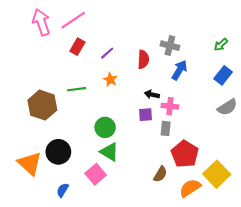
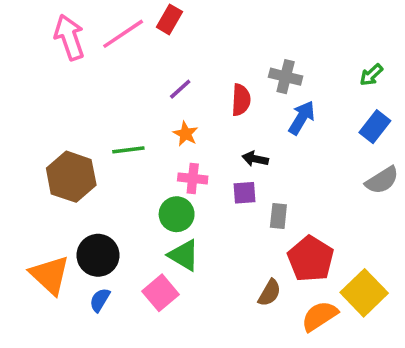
red rectangle: (77, 47) -> (169, 19), moved
pink cross: (170, 106) -> (193, 178), moved
blue semicircle: (63, 190) -> (100, 300), moved

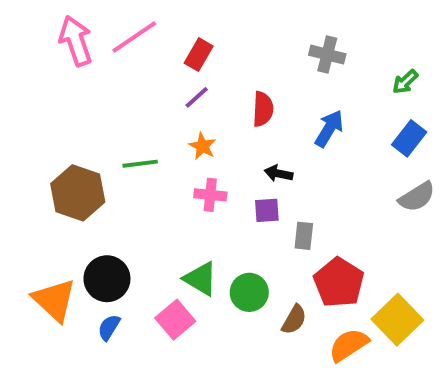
red rectangle: (169, 19) -> (199, 55), moved
gray cross: (286, 77) -> (327, 55), moved
green circle: (177, 214) -> (249, 292), moved

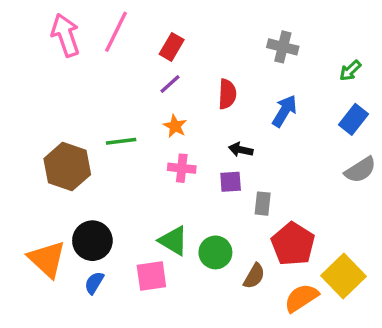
pink line: (134, 37) -> (116, 32), turned -30
pink square: (175, 320) -> (151, 276), turned 32

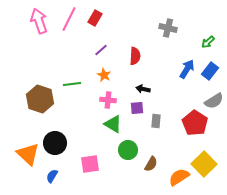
red rectangle: (172, 47) -> (95, 18), moved
blue arrow: (284, 111) -> (187, 69), moved
green triangle: (173, 241) -> (113, 124), moved
red pentagon: (293, 244) -> (195, 123), moved
blue semicircle: (94, 283) -> (52, 176), moved

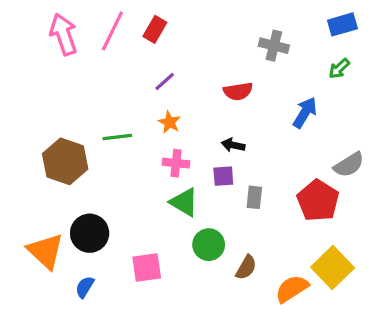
red semicircle: (135, 56) -> (238, 91), moved, turned 78
blue rectangle: (210, 71) -> (342, 24), moved, turned 36

